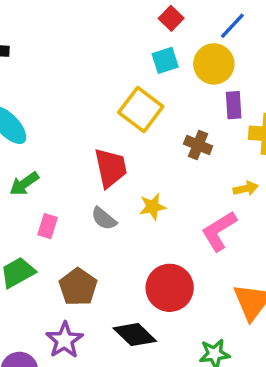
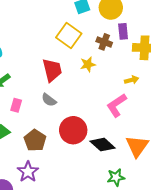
brown cross: (198, 145) -> (104, 42), moved
yellow star: (153, 207) -> (88, 64), moved
red circle: (170, 288) -> (73, 130), moved
black diamond: (135, 335) -> (102, 145), moved

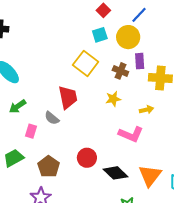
yellow star: (88, 64) -> (113, 99), moved
gray semicircle: (49, 100) -> (52, 118), moved
pink L-shape: (117, 105) -> (131, 134), turned -125
red circle: (73, 130) -> (87, 158), size x0.7

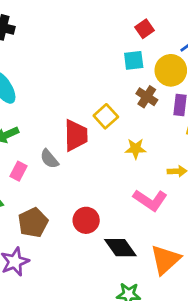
yellow square: (86, 63) -> (106, 116), moved, size x0.7
brown cross: (120, 71) -> (147, 97), moved

